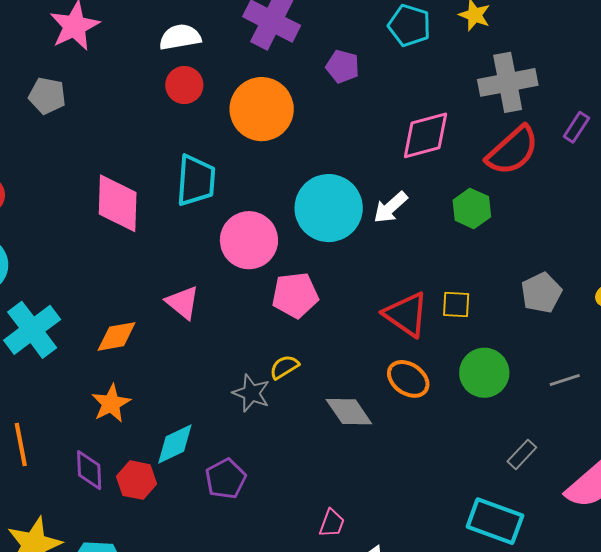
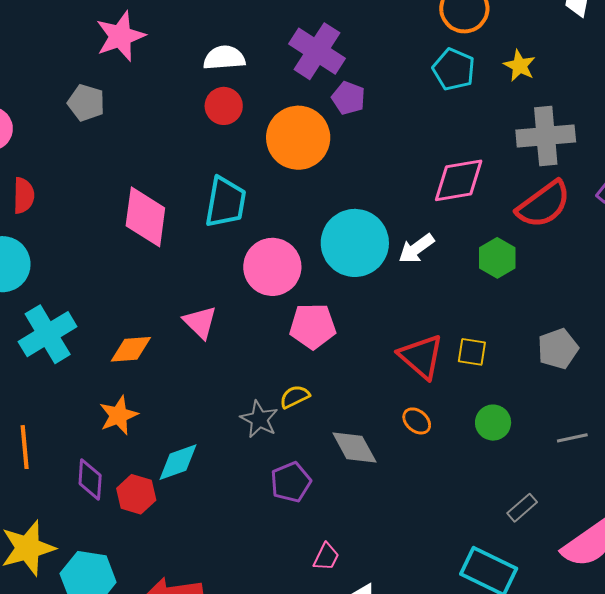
purple pentagon: (343, 67) -> (348, 98), moved
green circle: (484, 373) -> (493, 423), size x0.7
orange ellipse: (408, 379) -> (417, 421), size x0.7
purple pentagon: (226, 479) -> (291, 482), moved

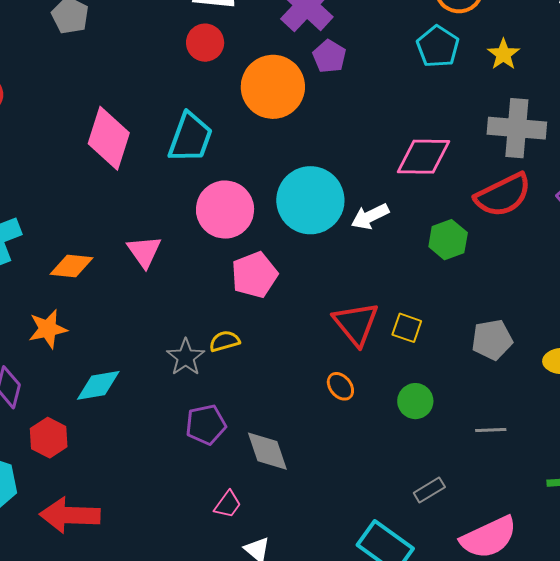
pink pentagon: (313, 326) -> (254, 275), turned -30
gray diamond: (354, 447) -> (267, 451), moved
red hexagon: (136, 494) -> (49, 438), moved

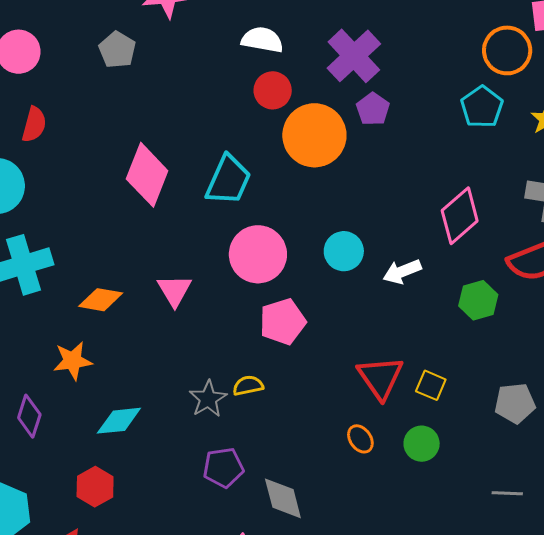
red circle: (205, 43) -> (273, 90), moved
pink diamond: (424, 157) -> (460, 216), turned -46
cyan circle: (310, 200) -> (344, 251), size x0.6
green circle: (415, 401) -> (422, 444), moved
red hexagon: (49, 438) -> (95, 487), moved

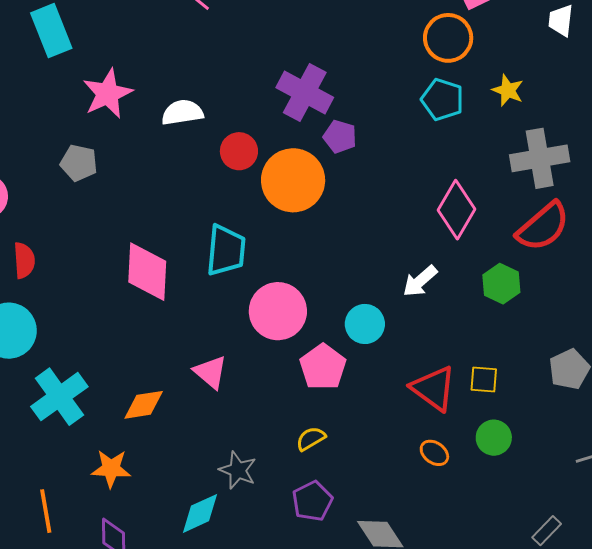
white semicircle: (262, 40) -> (182, 112), moved
cyan circle: (344, 251) -> (365, 324), moved
orange star: (73, 361) -> (111, 469), moved, turned 30
gray star: (208, 399) -> (238, 470), moved
purple pentagon: (223, 468) -> (312, 501), moved

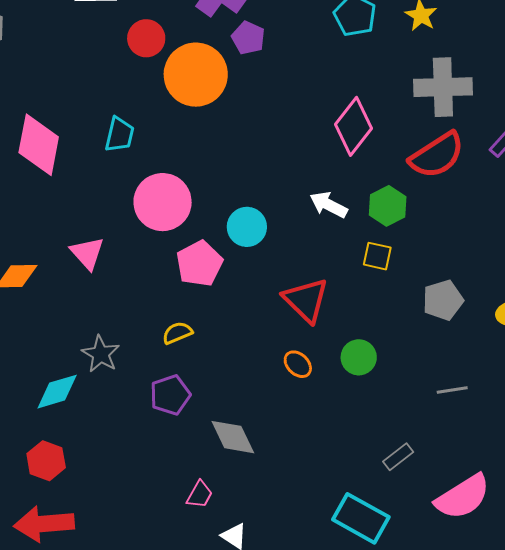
cyan trapezoid: (226, 250) -> (120, 135), size x0.7
white arrow: (420, 281) -> (329, 205), moved, turned 60
yellow square: (484, 379) -> (377, 256), moved

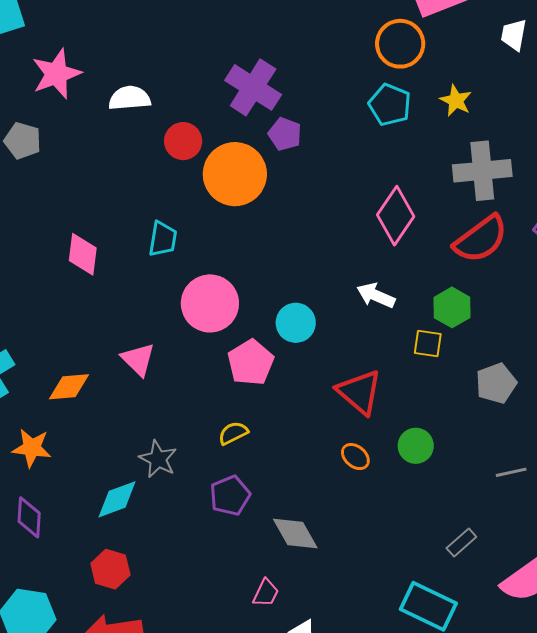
pink diamond: (39, 145) -> (83, 254), size x0.7
green hexagon: (388, 206) -> (452, 307), moved

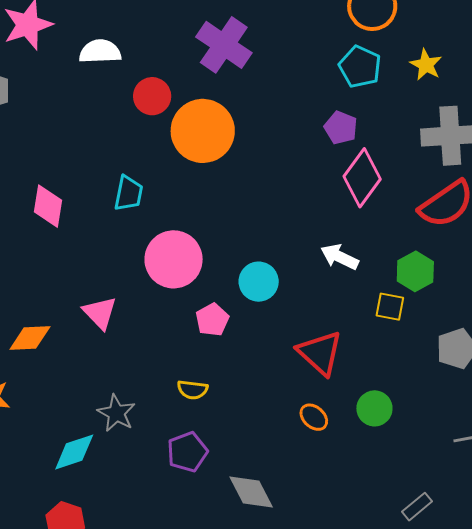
purple pentagon: (285, 134) -> (341, 128), moved
pink pentagon: (251, 362) -> (212, 320), size x0.7
yellow semicircle: (233, 433) -> (192, 390), turned -148

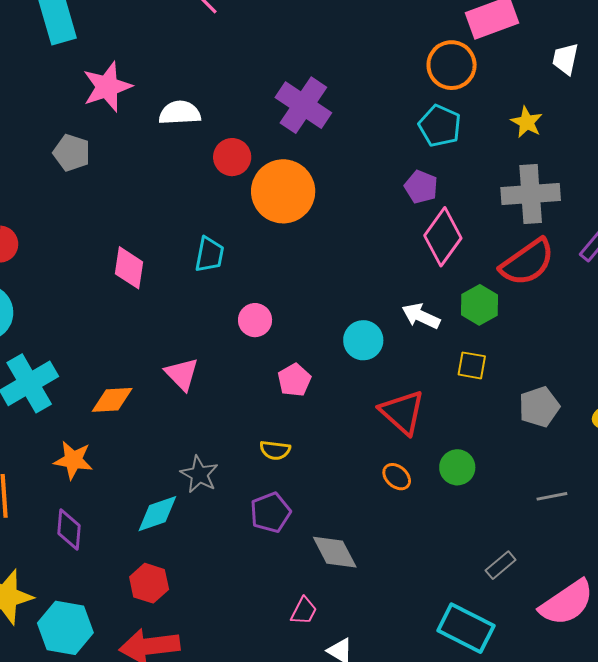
yellow star: (426, 65) -> (527, 122), moved
pink circle: (174, 259) -> (255, 320), size x0.6
green hexagon: (415, 271) -> (480, 305), moved
cyan circle: (259, 282) -> (363, 340), moved

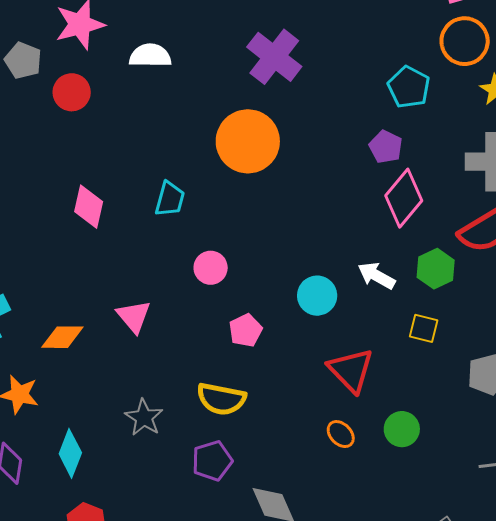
orange circle: (452, 65) -> (465, 41), moved
gray pentagon: (72, 153) -> (23, 60), moved
red circle: (232, 157) -> (72, 92), moved
yellow semicircle: (275, 450) -> (221, 399), size x1.6
cyan diamond: (157, 514) -> (70, 453), moved, turned -54

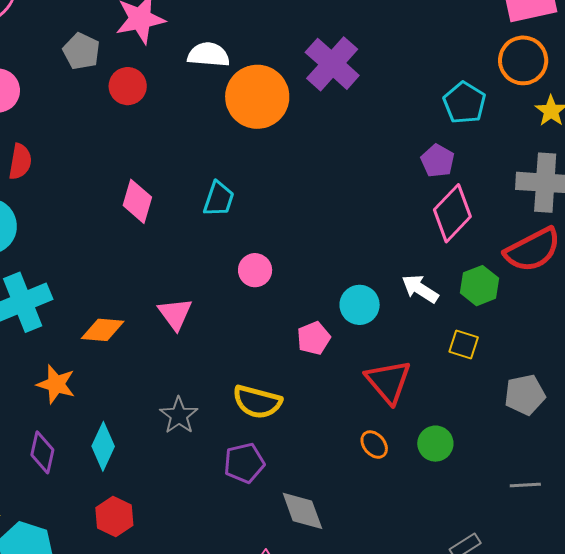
orange circle: (248, 141) -> (257, 97), moved
pink pentagon: (245, 330) -> (314, 338), moved

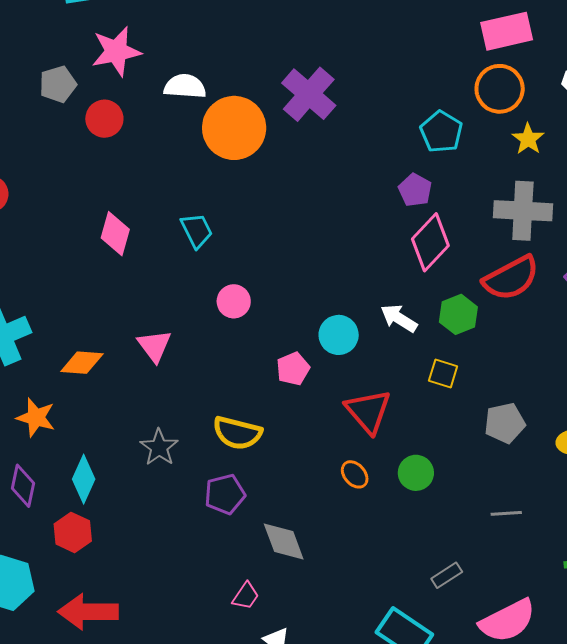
gray pentagon: (81, 51) -> (58, 84), turned 30
cyan trapezoid: (219, 199) -> (197, 231), turned -45
red hexagon: (114, 516) -> (73, 532), moved

